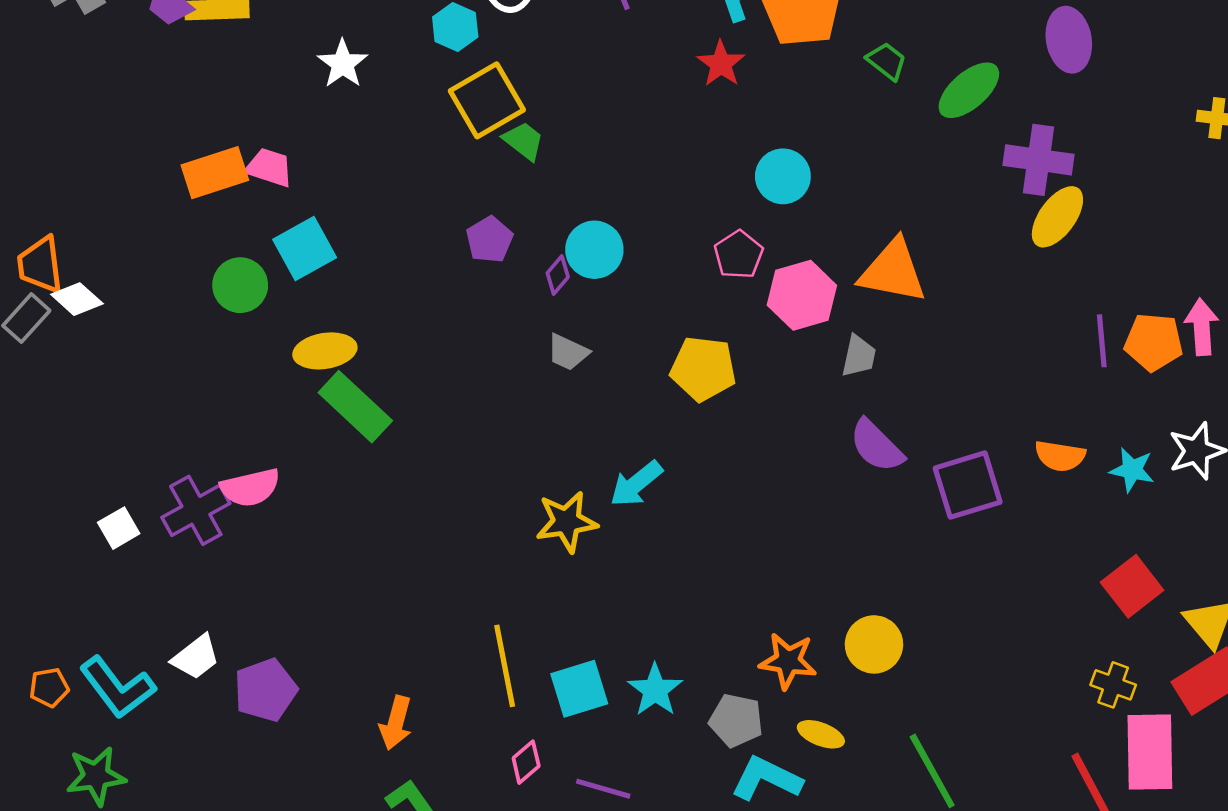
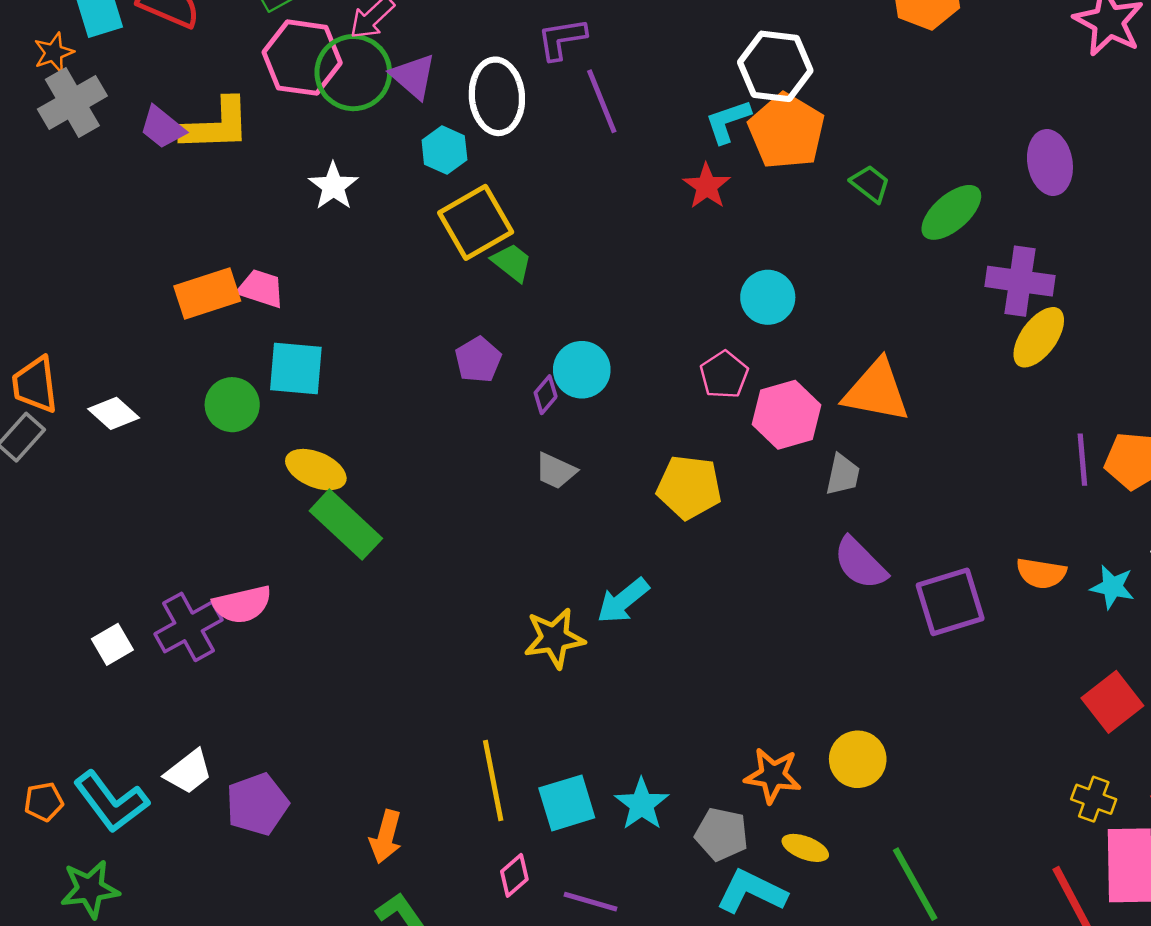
cyan square: (305, 248) -> (296, 368), turned 34
white diamond: (77, 299) -> (114, 413), moved
yellow ellipse: (325, 351) -> (316, 470), turned 32

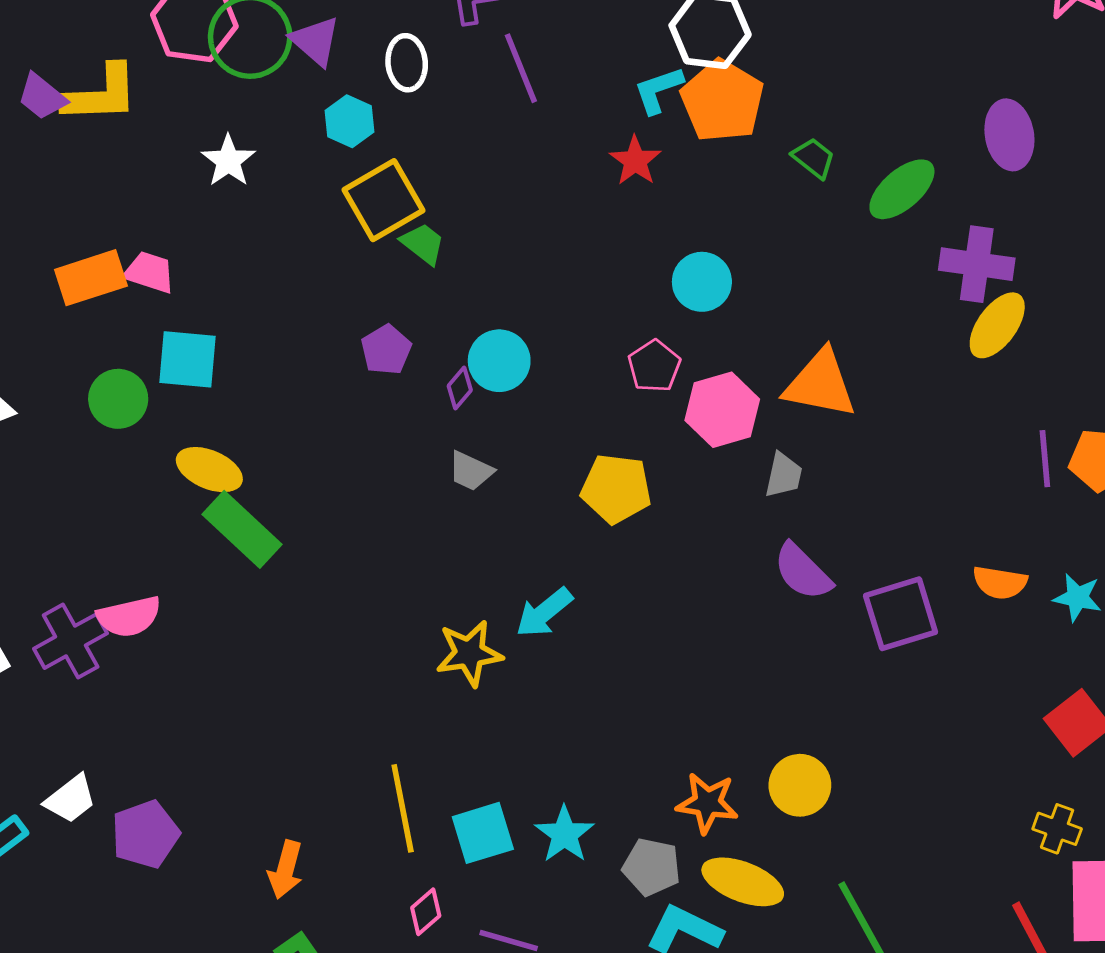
white ellipse: (497, 96) -> (407, 63), size x0.7
yellow ellipse: (805, 848) -> (743, 882), size x1.6

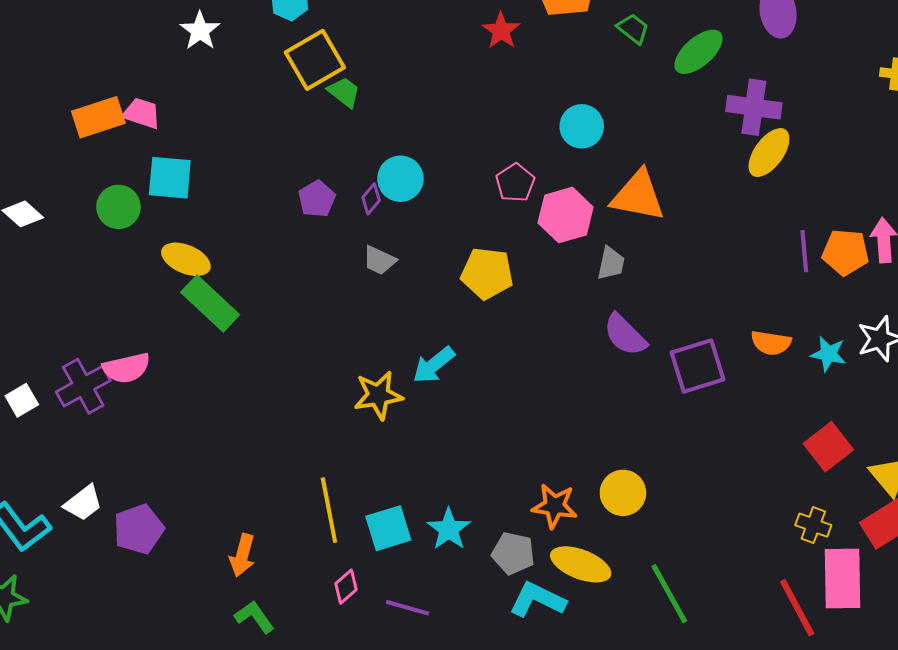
cyan circle: (702, 282) -> (582, 126), moved
purple pentagon: (386, 350) -> (317, 199), moved

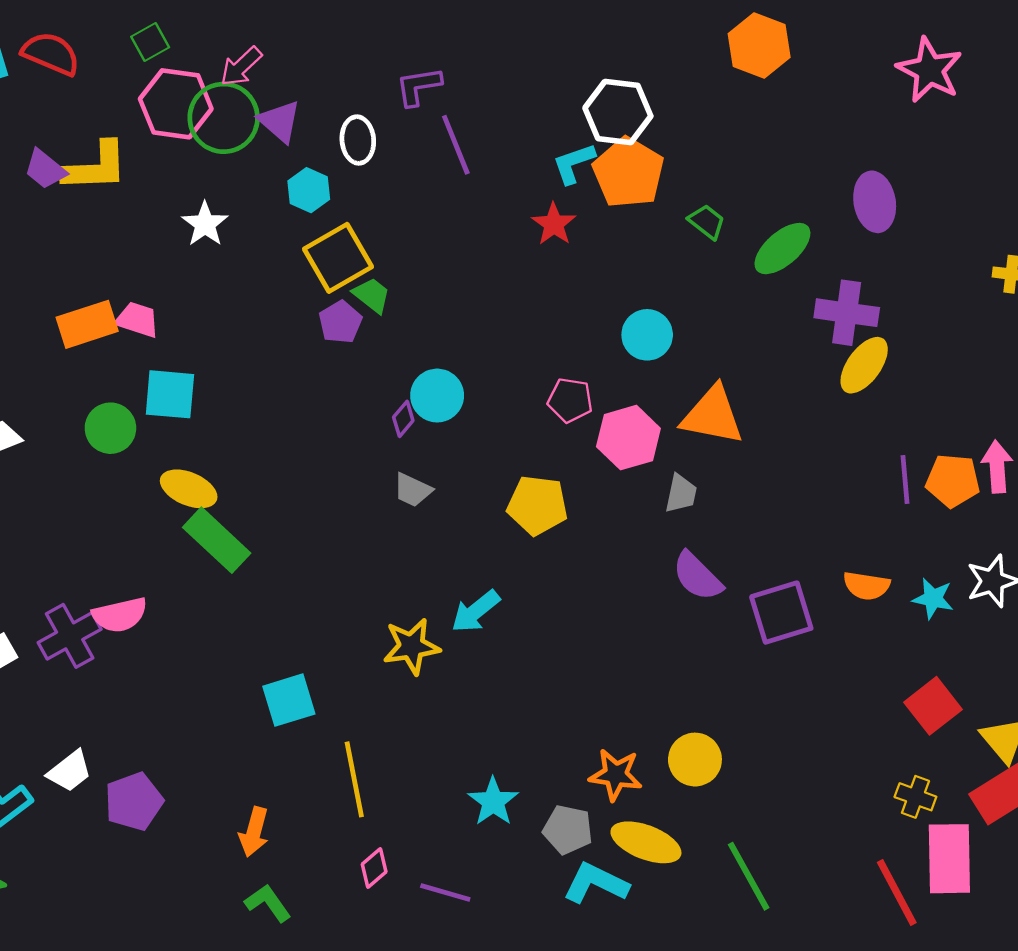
pink pentagon: (515, 183) -> (570, 400), turned -30
purple pentagon: (317, 199) -> (340, 322), moved
cyan square: (388, 528) -> (289, 700), moved

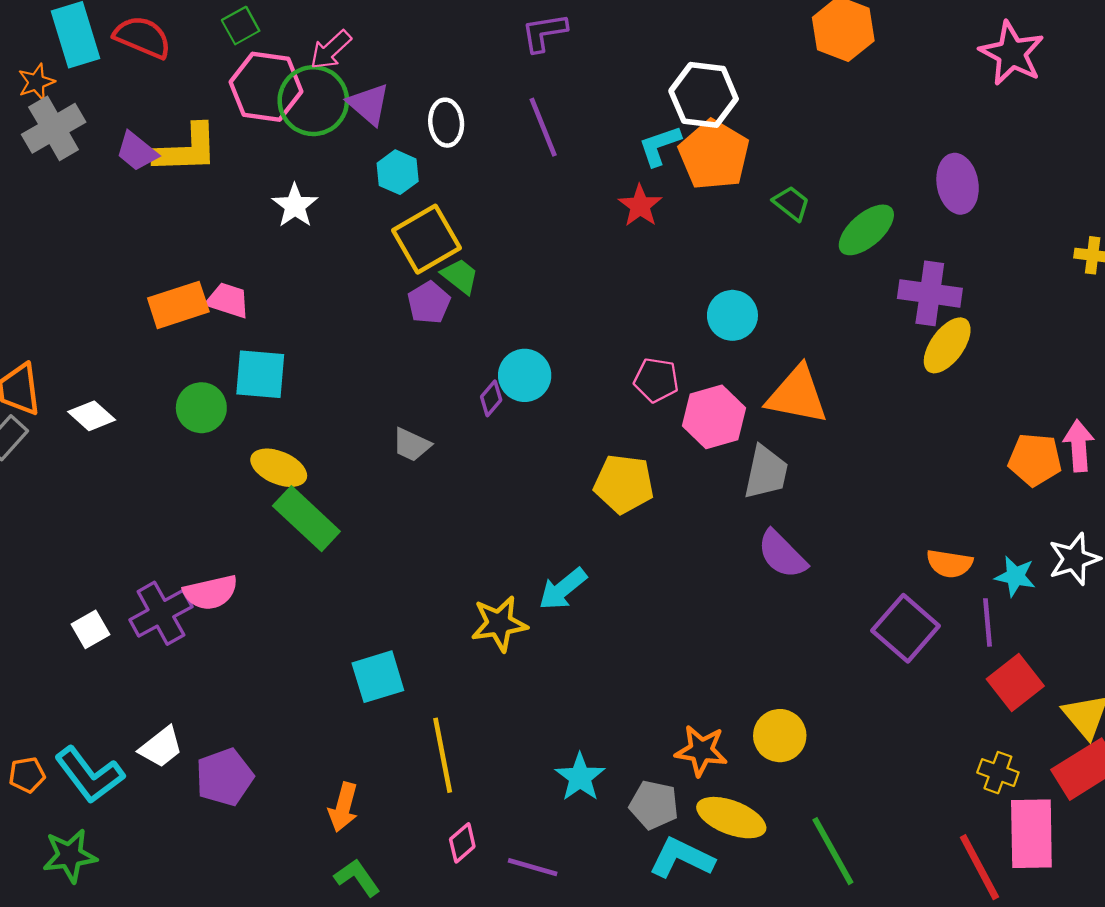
purple L-shape: (418, 86) -> (544, 33), moved
purple line: (905, 480) -> (988, 622), moved
gray trapezoid: (413, 490) -> (411, 445), moved
gray trapezoid: (681, 494) -> (766, 472), size x1.4
purple square: (781, 613) -> (906, 628), moved, turned -32

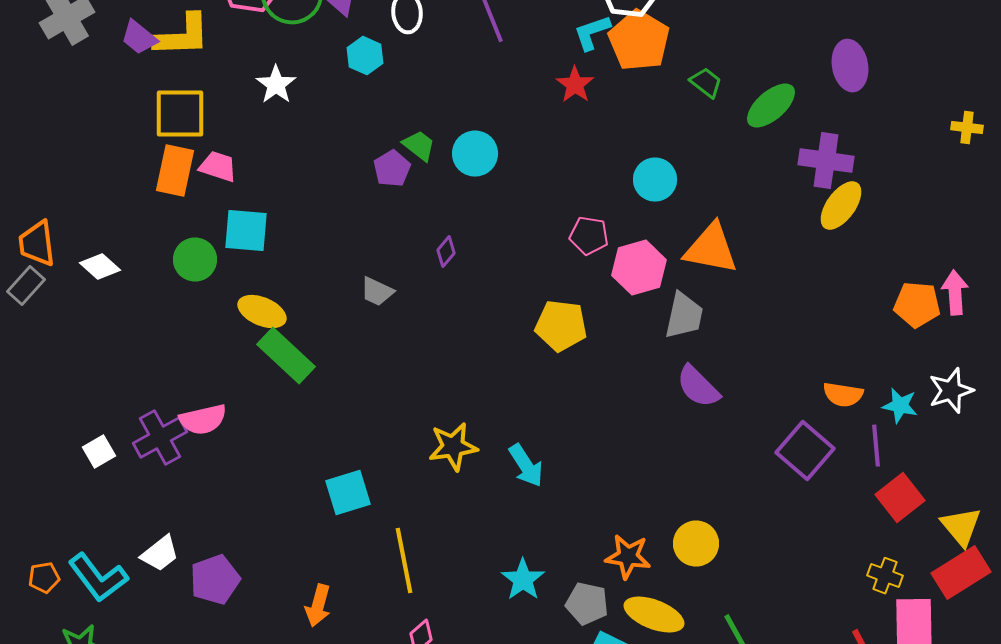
yellow square: (426, 239) -> (180, 114), moved, turned 30
orange rectangle: (178, 305) -> (175, 171), turned -60
cyan circle: (525, 375) -> (475, 154), moved
cyan arrow: (563, 589) -> (526, 466), moved, turned -84

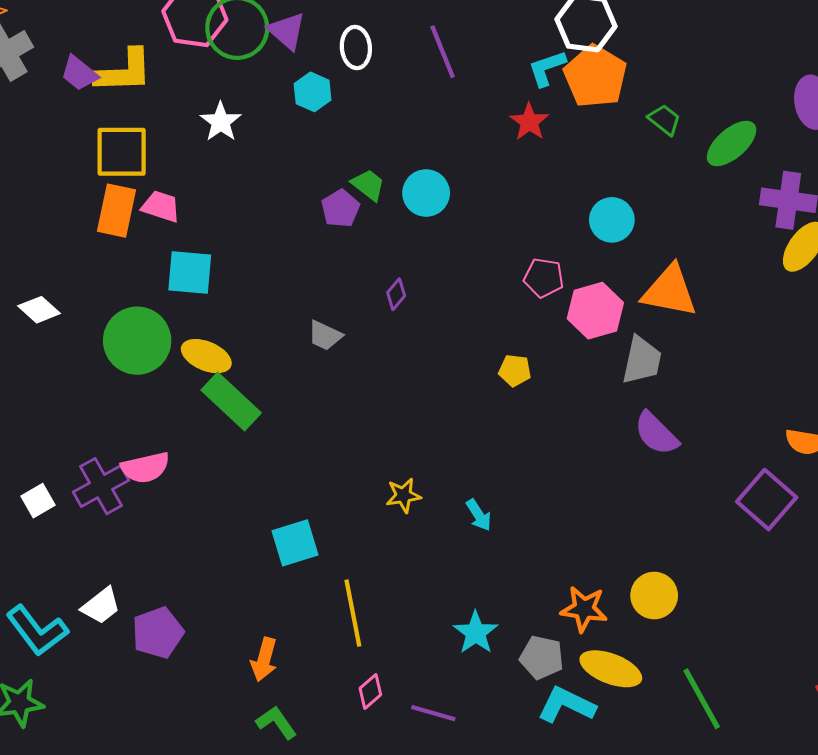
green circle: (195, 260) -> (137, 341), moved, size x1.5
yellow pentagon: (561, 326) -> (515, 371), size x0.6
yellow star: (453, 447) -> (403, 495), size x0.7
cyan arrow: (526, 466) -> (479, 515), size x0.7

